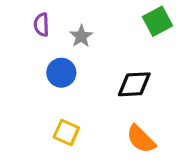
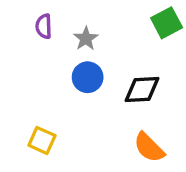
blue circle: (61, 73) -> (88, 77), moved
yellow square: (66, 132) -> (42, 140), moved

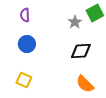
gray star: (86, 39) -> (75, 22), moved
blue circle: (88, 77) -> (27, 44), moved

